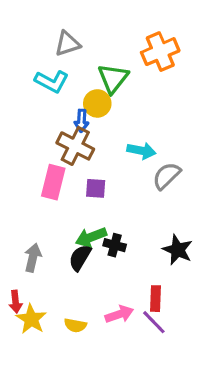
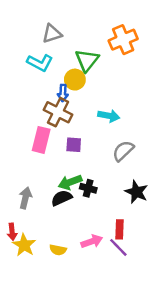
gray semicircle: (167, 176) -> (123, 151), moved
black semicircle: (80, 258) -> (62, 198), turned 35

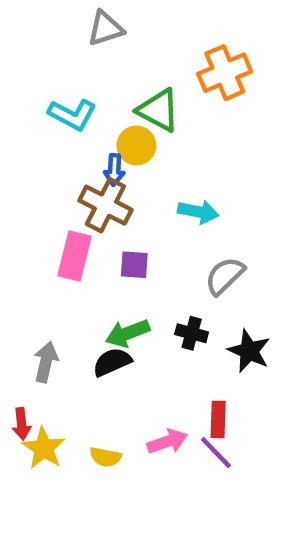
gray triangle: (52, 34) -> (105, 28), moved
green triangle: (87, 60) -> (158, 110), turned -40
black cross: (88, 188) -> (192, 333), moved

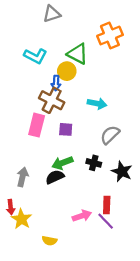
yellow semicircle: (105, 457) -> (49, 241), moved

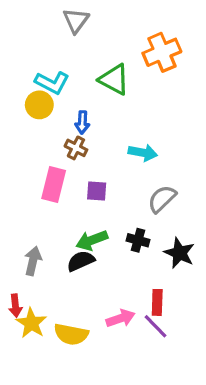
gray triangle: (52, 14) -> (76, 20), turned -36
yellow circle: (67, 71) -> (39, 105), moved
brown cross: (52, 100) -> (76, 148), size x0.6
yellow semicircle: (49, 241) -> (71, 334), moved, size x1.5

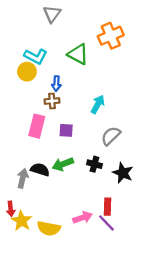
brown cross: (76, 148) -> (52, 101), turned -32
cyan arrow: (143, 153) -> (98, 104), turned -72
black semicircle: (81, 261) -> (40, 170), moved, turned 42

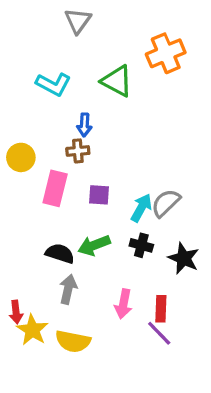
yellow circle: (27, 72) -> (21, 157), moved
cyan arrow: (98, 104) -> (141, 208), moved
gray arrow: (23, 178) -> (68, 289), moved
pink arrow: (82, 218) -> (123, 304), moved, turned 120

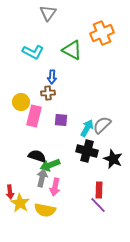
yellow circle: (21, 157) -> (21, 102), moved
green arrow: (94, 245) -> (50, 165), moved
black cross: (141, 245) -> (87, 151), size x1.5
pink arrow: (123, 304) -> (55, 187), moved

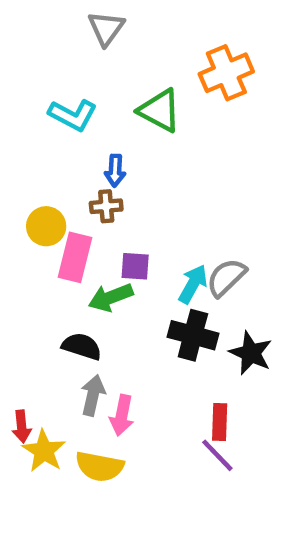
green arrow: (50, 165) -> (111, 297), moved

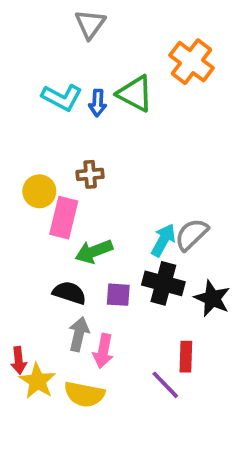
orange cross: (226, 73) -> (192, 62), turned -30
blue arrow: (115, 171) -> (98, 103), moved
purple square: (135, 266) -> (118, 295), moved
purple line: (217, 455) -> (165, 385), moved

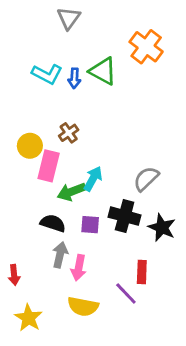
brown cross: (90, 174) -> (69, 133), turned -30
cyan arrow: (163, 240) -> (93, 179), moved
yellow star: (37, 381) -> (28, 318), moved
yellow semicircle: (84, 394) -> (83, 306), moved

